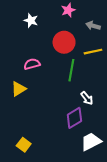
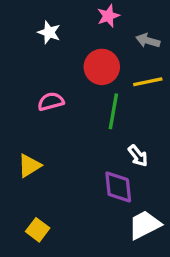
yellow triangle: (18, 89) -> (29, 166), moved
purple diamond: (74, 118) -> (118, 187), turned -65

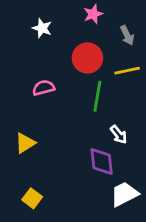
gray arrow: (148, 41) -> (127, 35), turned -132

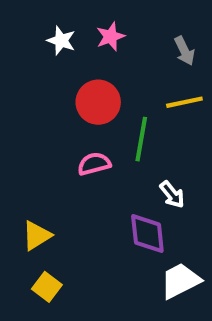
pink star: (93, 14) -> (110, 36), moved
red circle: (87, 58) -> (98, 102), moved
pink semicircle: (43, 88) -> (94, 164), moved
yellow triangle: (25, 143) -> (37, 236), moved

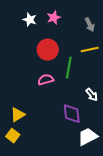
white arrow: (172, 195) -> (92, 95), moved
yellow square: (47, 287) -> (13, 136), moved

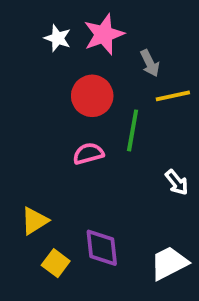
pink star: (54, 18) -> (104, 34), size x1.5
gray arrow: (90, 25) -> (150, 63), moved
purple diamond: (72, 114) -> (102, 248), moved
yellow square: (13, 136) -> (56, 263), moved

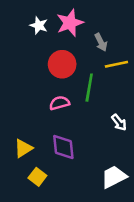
purple diamond: (102, 248) -> (63, 147), moved

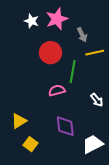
pink semicircle: (59, 103) -> (57, 90), moved
purple diamond: (63, 147) -> (65, 126), moved

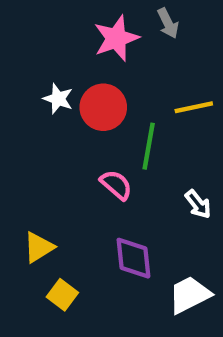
white star: (32, 21) -> (58, 99), moved
gray arrow: (82, 35) -> (168, 23), moved
pink semicircle: (57, 90) -> (116, 185), turned 56

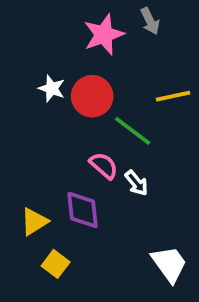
green line: (149, 146) -> (133, 131), turned -63
white arrow: (198, 204) -> (136, 183), moved
purple diamond: (133, 258) -> (83, 210), moved
white trapezoid: (189, 295) -> (169, 264), turned 81

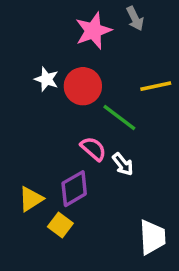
purple diamond: (83, 210) -> (74, 189), turned 66
yellow square: (56, 264) -> (60, 225), moved
white trapezoid: (169, 264) -> (152, 237), turned 33

